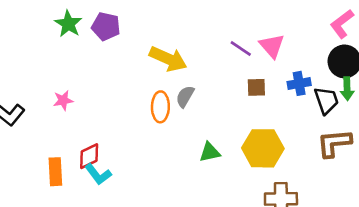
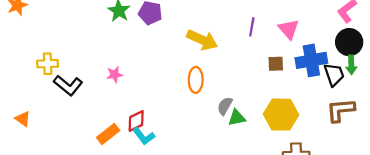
purple line: (241, 48) -> (252, 27), moved, turned 66
blue cross: (299, 83) -> (311, 60), size x1.6
gray semicircle: (185, 96) -> (225, 106), moved
orange rectangle: (55, 172) -> (108, 134), turned 55

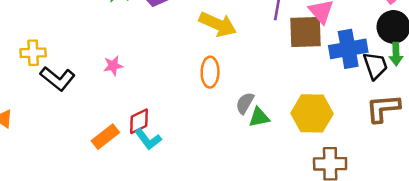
brown square: (276, 64) -> (306, 32), moved, size x1.8

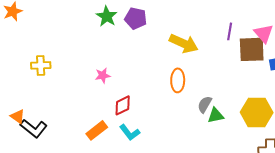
black L-shape: (58, 79) -> (34, 128), moved
red diamond: (139, 121) -> (123, 105), moved

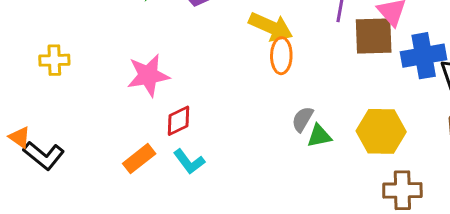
pink star: (103, 75) -> (148, 75), size x1.8
orange ellipse: (178, 80) -> (281, 56), moved

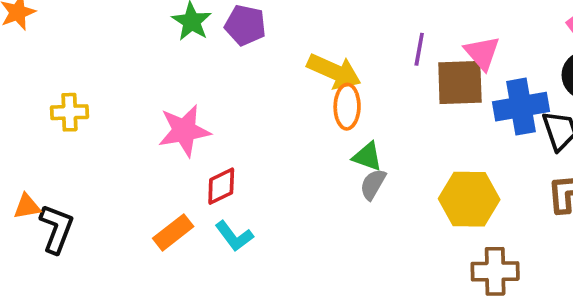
green triangle: (319, 136) -> (367, 157), moved, turned 32
orange triangle: (20, 137) -> (27, 207), turned -45
black L-shape: (44, 156) -> (57, 229), turned -108

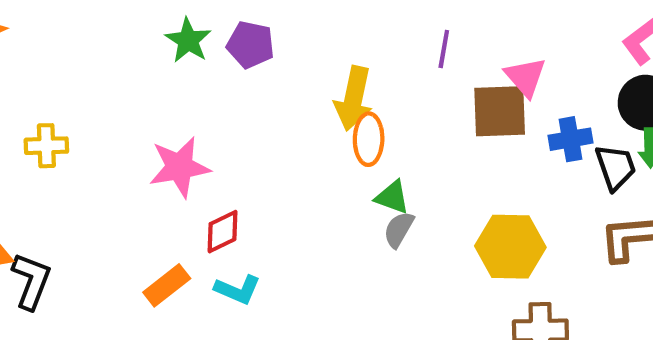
purple line: (419, 49) -> (444, 49), moved
yellow arrow: (334, 71) -> (354, 98), turned 78
blue cross: (521, 107) -> (571, 139), size x0.7
cyan L-shape: (234, 236) -> (238, 290), turned -30

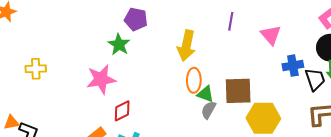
green star: (188, 40) -> (119, 44), moved
brown square: (500, 111) -> (238, 91), moved
orange ellipse: (369, 139) -> (194, 80), moved

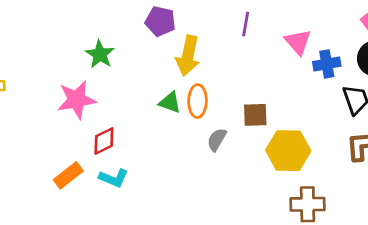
purple pentagon: (136, 19) -> (160, 21), moved
blue cross: (293, 66) -> (327, 64), moved
brown square: (238, 91) -> (255, 115), size x0.7
green triangle: (205, 94) -> (170, 102), moved

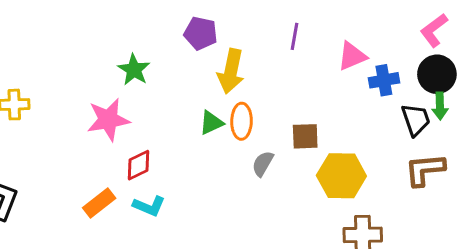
pink triangle: (298, 42) -> (352, 56), turned 48
green triangle: (170, 102) -> (211, 123), turned -45

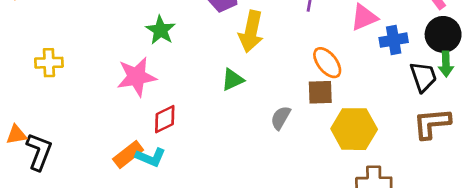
orange ellipse: (242, 121) -> (327, 63), moved, turned -40
cyan L-shape: (149, 206) -> (151, 157), moved

